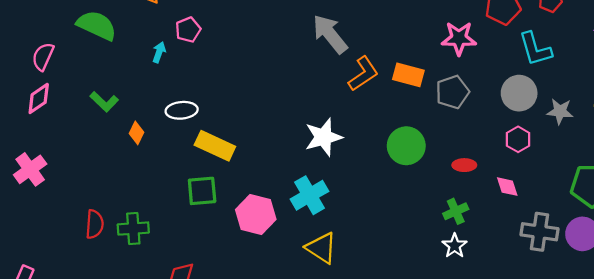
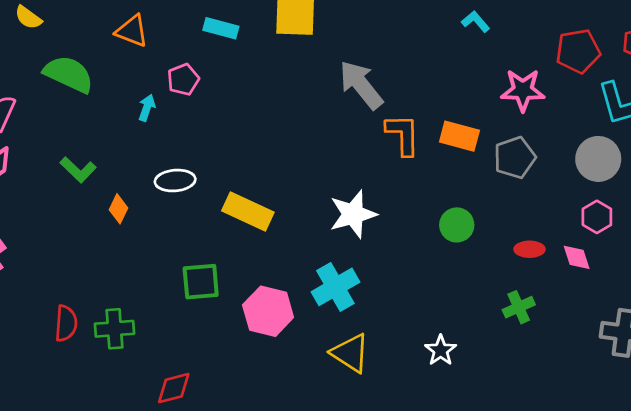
orange L-shape: (363, 74) -> (403, 135), turned -57
yellow rectangle: (215, 146) -> (248, 212), moved
green circle: (406, 146) -> (457, 225), size x0.7
pink diamond: (507, 187) -> (577, 257), moved
white star: (455, 246) -> (441, 350), moved

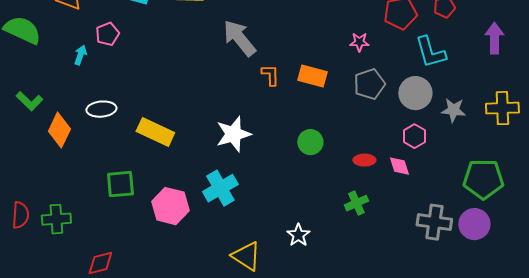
pink star: (523, 90) -> (359, 42), size x0.6
orange L-shape: (403, 135) -> (270, 75), size x0.7
gray pentagon: (515, 158) -> (369, 84), moved
orange diamond: (119, 209) -> (59, 130), size x1.6
yellow triangle: (350, 353) -> (246, 256), moved

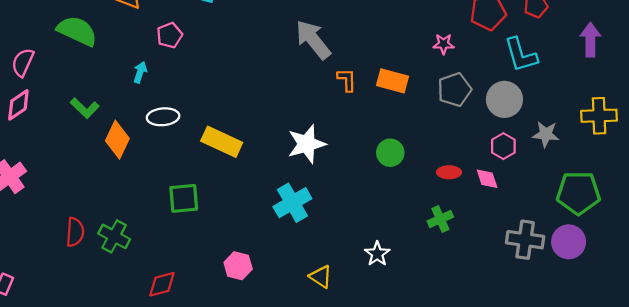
cyan arrow: (80, 55) -> (140, 72), moved
gray star: (453, 110) -> (546, 134), moved
pink hexagon: (170, 206) -> (238, 266), moved, size x0.7
green cross: (56, 219) -> (114, 236), turned 32
yellow triangle: (246, 256) -> (321, 277), size x0.7

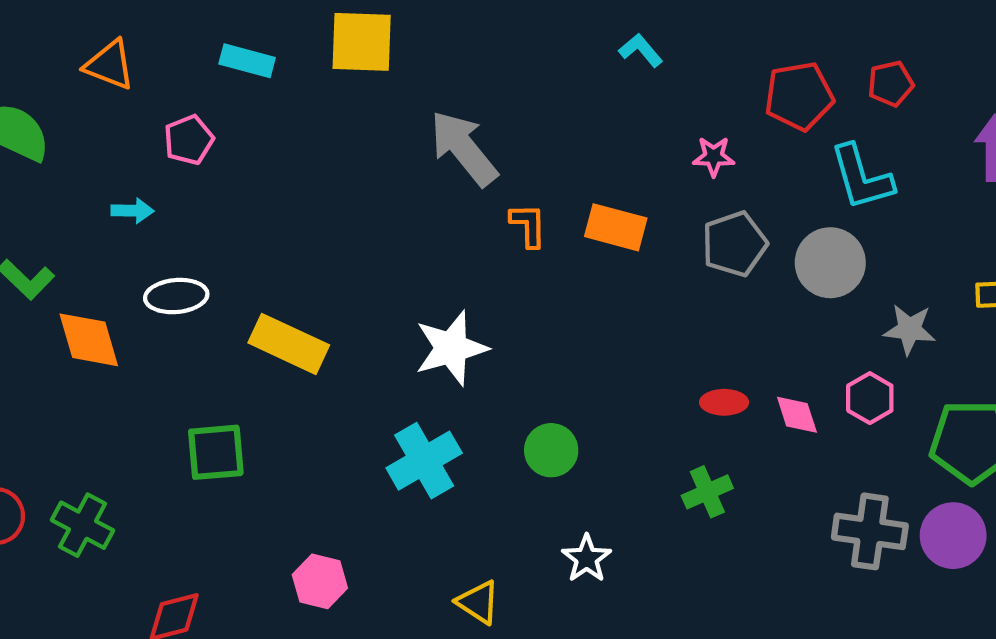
cyan arrow: (140, 72) -> (132, 211), turned 72
orange diamond: (117, 140) -> (89, 340), turned -42
pink hexagon: (503, 146) -> (870, 398), moved
green circle: (390, 153) -> (551, 450), moved

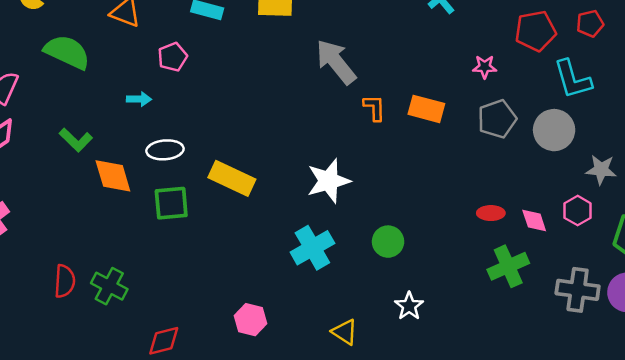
green square: (216, 452) -> (171, 203), moved
green cross: (707, 492) -> (508, 266), moved, size x1.4

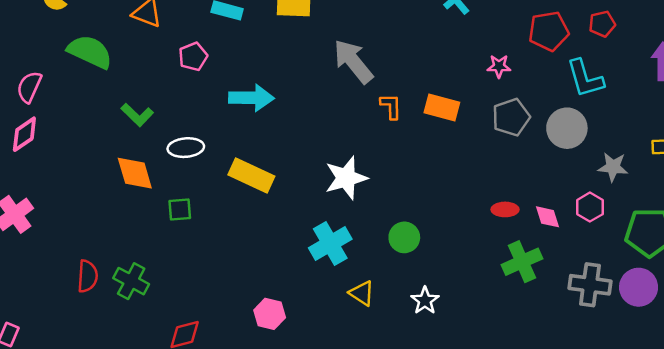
cyan arrow: (139, 99) -> (251, 98), moved, size x1.8
green L-shape: (76, 140) -> (137, 115), moved
green square: (171, 203) -> (180, 209), moved, size x0.7
yellow triangle: (345, 332) -> (362, 293), moved

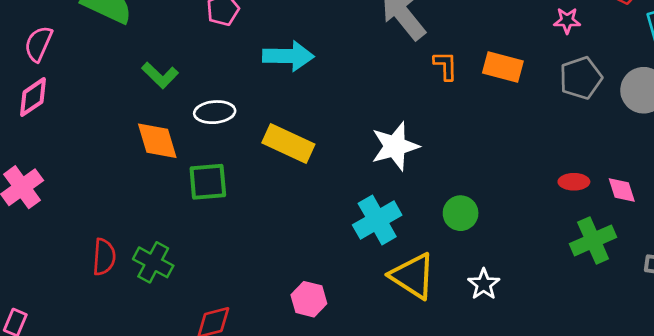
green square: (180, 209) -> (208, 182), size x1.4
yellow triangle: (362, 293) -> (413, 276), size x1.6

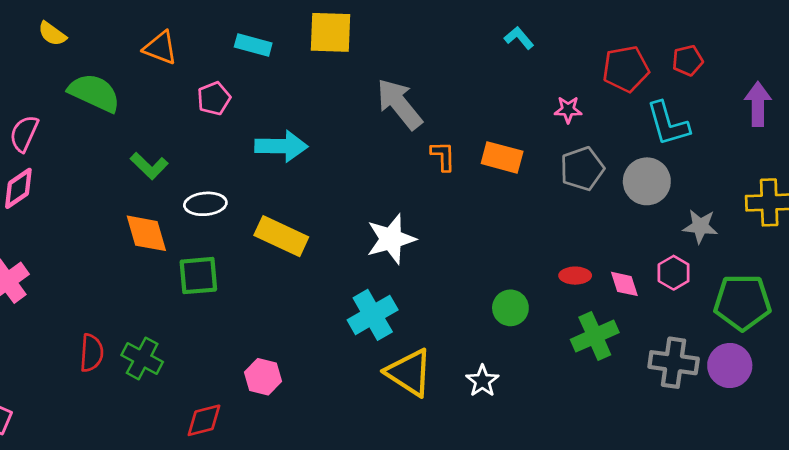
green circle: (461, 213) -> (510, 308), moved
pink hexagon: (309, 299) -> (263, 377), moved

